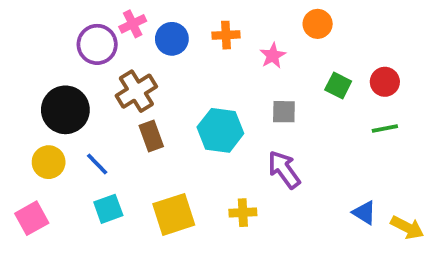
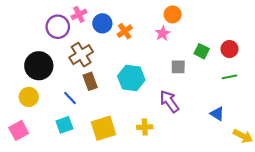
orange circle: (318, 24) -> (173, 14), moved
orange cross: (226, 35) -> (125, 31), moved, turned -32
gray square: (284, 112) -> (178, 67), moved
blue line: (97, 164) -> (70, 98), moved
blue triangle: (364, 213) -> (217, 114), moved

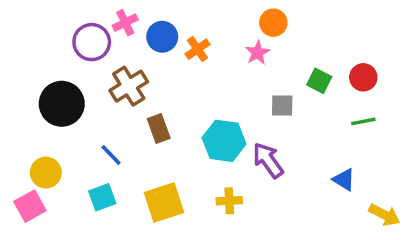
cyan hexagon: (131, 78) -> (224, 141), moved
brown rectangle: (90, 81) -> (159, 128), moved
yellow circle: (29, 97) -> (46, 173), moved

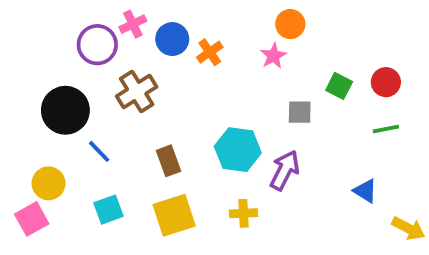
brown rectangle: (159, 128) -> (168, 161), moved
blue line: (111, 155) -> (99, 151), moved
purple arrow: (268, 160) -> (285, 170), turned 63

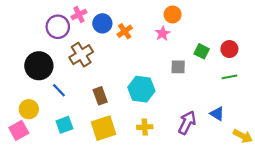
purple arrow: (285, 170) -> (187, 123), moved

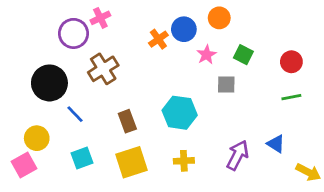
blue circle: (102, 23) -> (184, 29), moved
pink star: (163, 33) -> (206, 55), moved
green square: (202, 51) -> (243, 55), moved

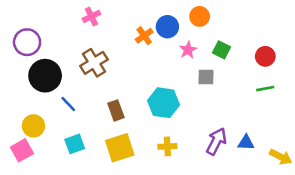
purple circle: (73, 33) -> (27, 42), moved
blue triangle: (276, 144) -> (246, 143), moved, turned -30

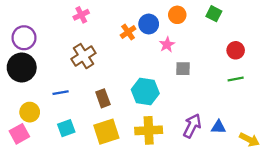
green square: (221, 50) -> (214, 14), moved
black circle: (45, 76) -> (22, 67), moved
blue line: (68, 104) -> (61, 93), turned -56
yellow cross: (167, 146) -> (149, 130), size x1.6

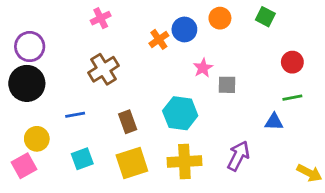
pink star: (167, 45) -> (203, 68), moved
blue triangle: (218, 127) -> (274, 122), moved

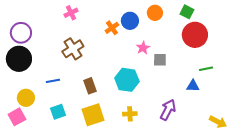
red circle: (292, 62) -> (195, 35), moved, size x1.6
yellow cross: (184, 162) -> (130, 114), size x0.6

